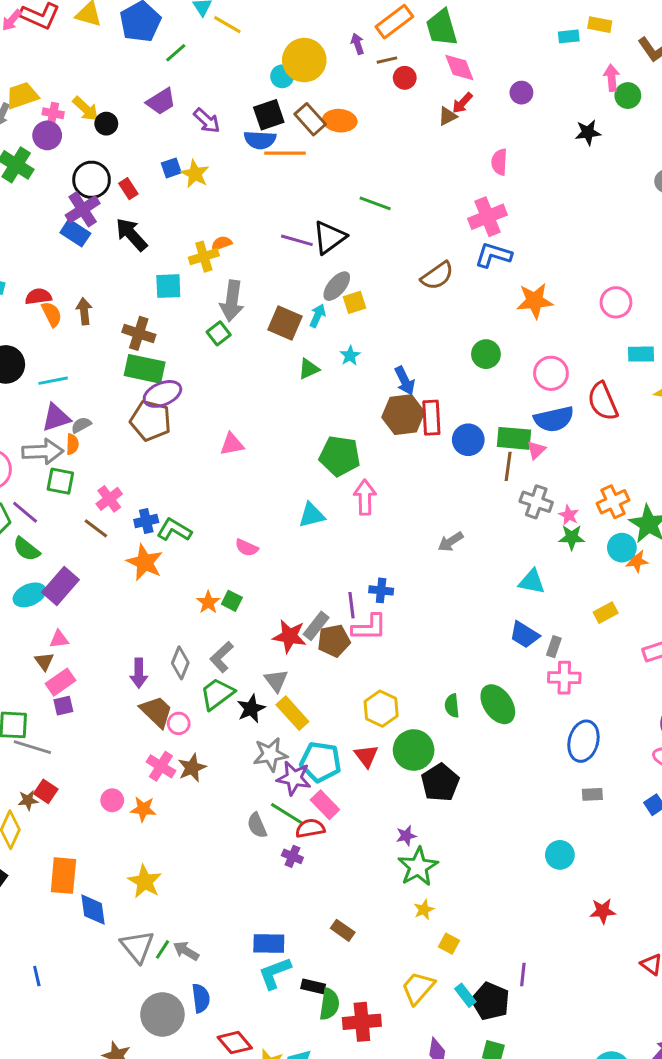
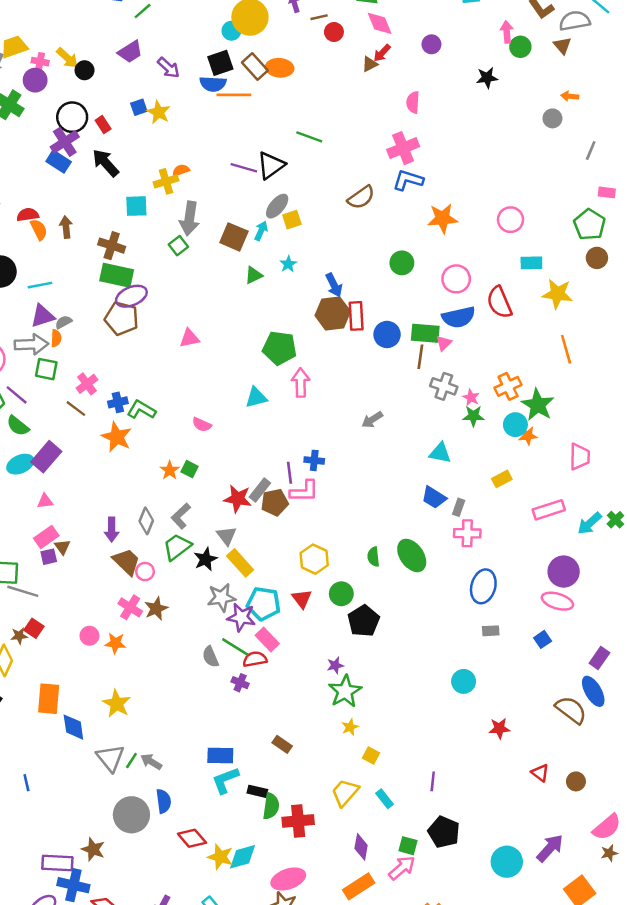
brown triangle: (44, 661) -> (62, 547), moved
green circle: (414, 750) -> (341, 594), size x0.7
black pentagon: (490, 1001) -> (444, 832), moved

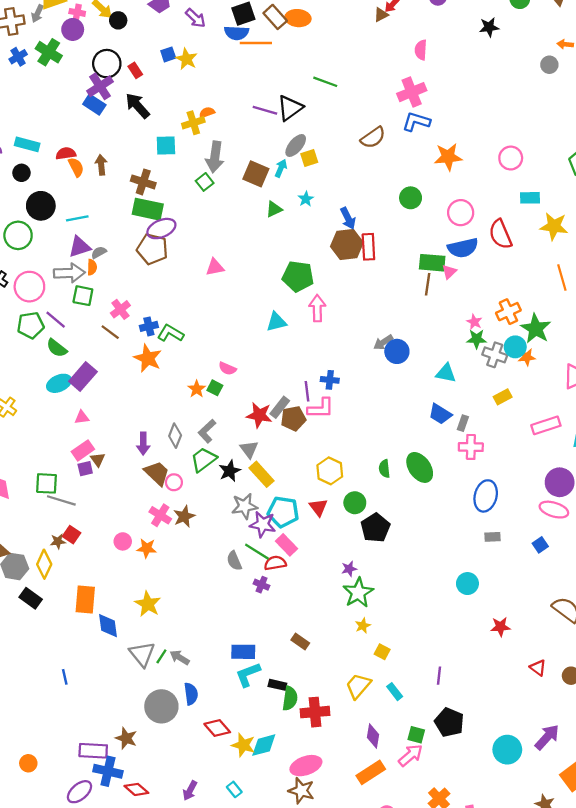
blue circle: (387, 334) -> (397, 351), moved
gray cross: (444, 386) -> (495, 355), moved
pink semicircle: (202, 425) -> (227, 368), moved

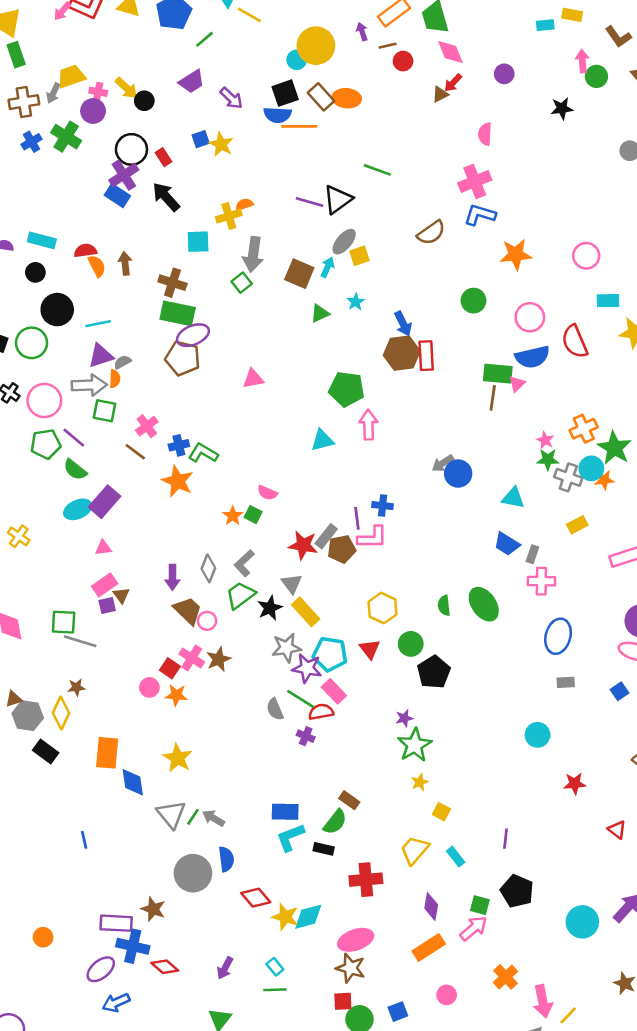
red square: (72, 535) -> (170, 668), moved
green semicircle: (290, 698) -> (335, 822), moved, turned 30

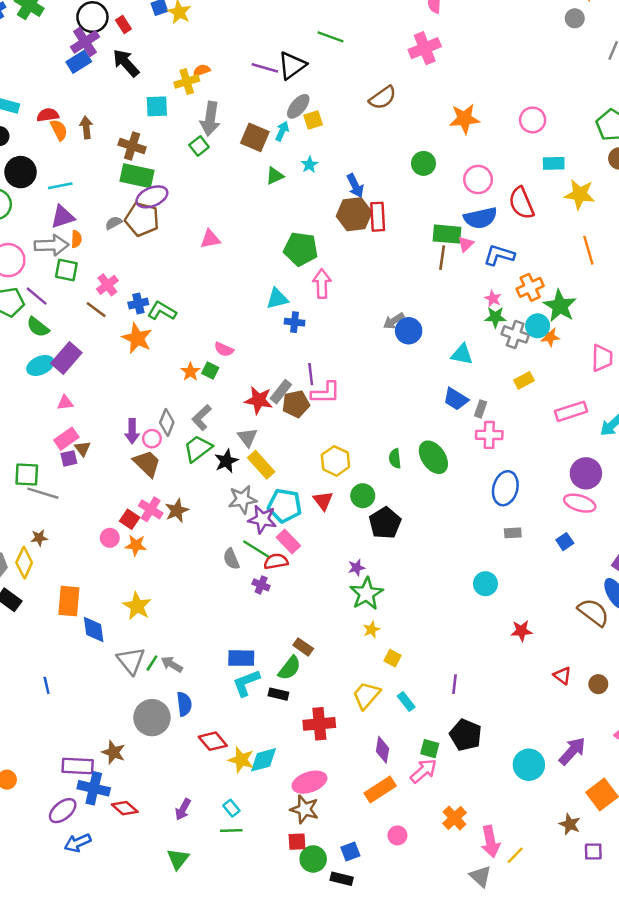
blue rectangle: (117, 196) -> (79, 62), turned -65
blue L-shape: (480, 215) -> (499, 255), moved
gray semicircle: (122, 362) -> (114, 223), moved
blue cross: (383, 506) -> (295, 322), moved
pink circle: (207, 621) -> (152, 439), moved

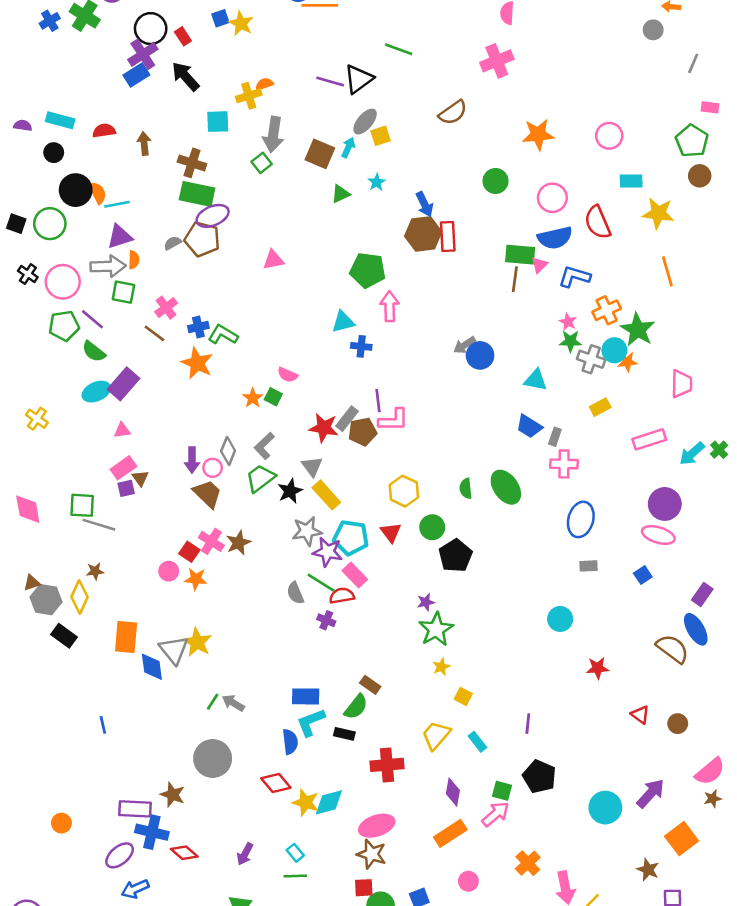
orange semicircle: (59, 130) -> (98, 193), moved
gray triangle: (131, 661) -> (174, 650), moved
blue semicircle: (184, 704) -> (290, 742), moved

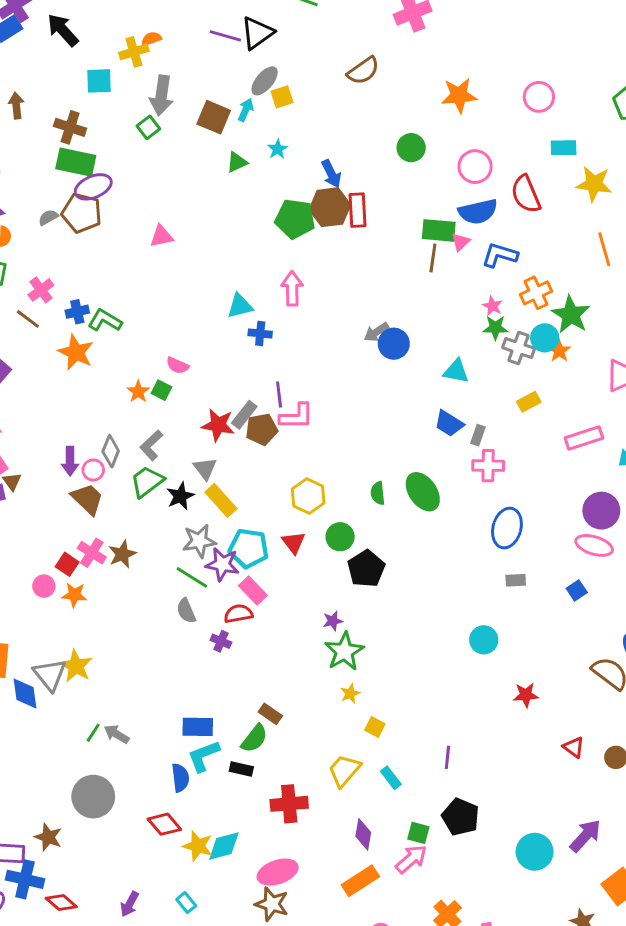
green pentagon: (368, 270) -> (295, 219), moved
orange star: (627, 362) -> (559, 351), turned -30
green line: (321, 583) -> (192, 577), moved

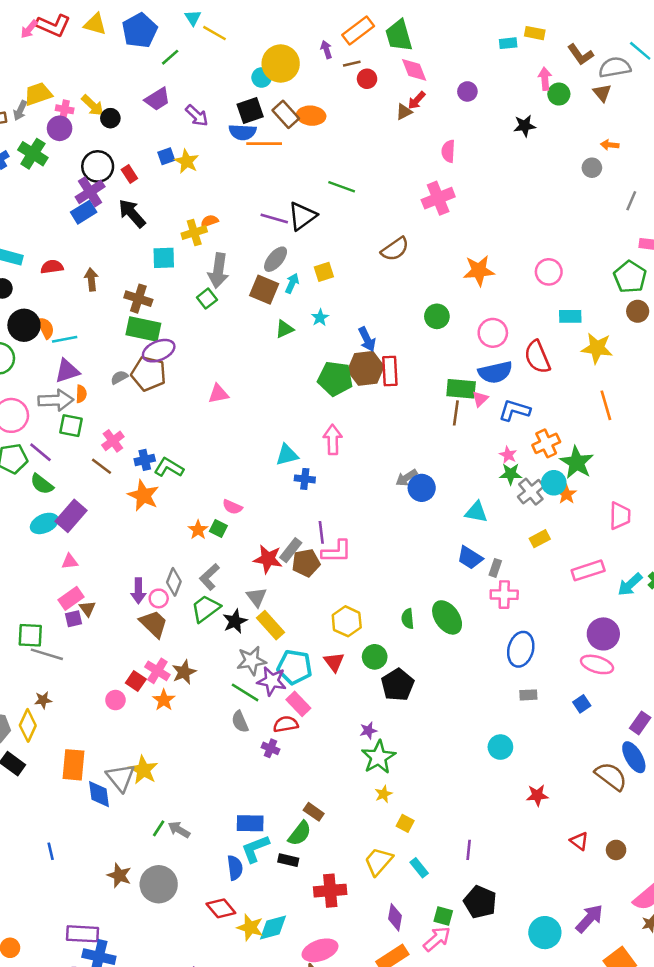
gray ellipse: (265, 81) -> (276, 259), moved
gray cross: (519, 348) -> (531, 492), turned 32
orange star: (74, 595) -> (164, 700), moved, turned 30
brown star: (48, 837) -> (119, 875), moved

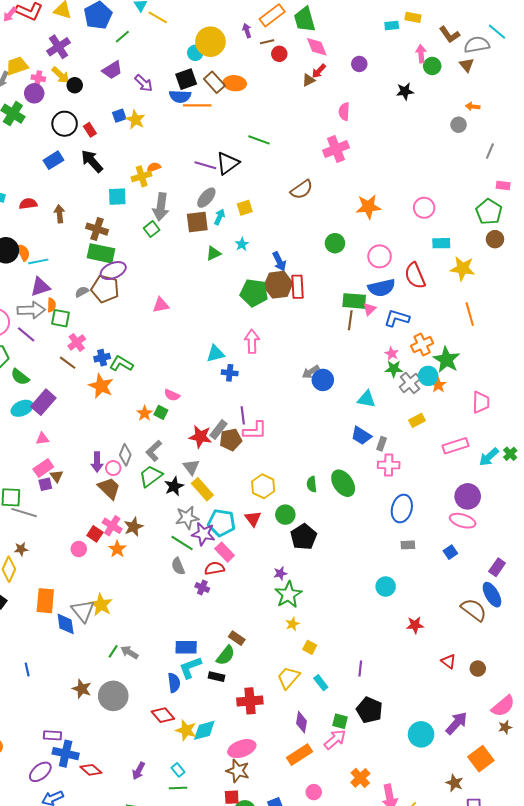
purple cross: (90, 192) -> (59, 47), moved
brown square: (264, 290) -> (197, 222), turned -30
green square: (71, 426) -> (61, 318), moved
purple line: (41, 452) -> (26, 334), moved
purple rectangle: (82, 934) -> (52, 735), size x0.7

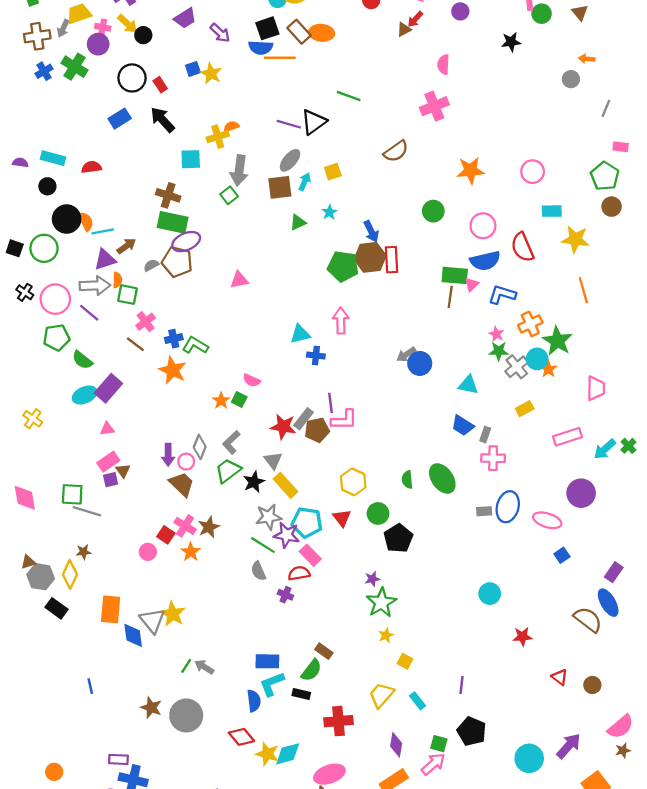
brown arrow: (60, 214) -> (126, 246), moved, turned 60
pink ellipse: (463, 521) -> (547, 520), moved
gray rectangle: (408, 545) -> (484, 511), moved

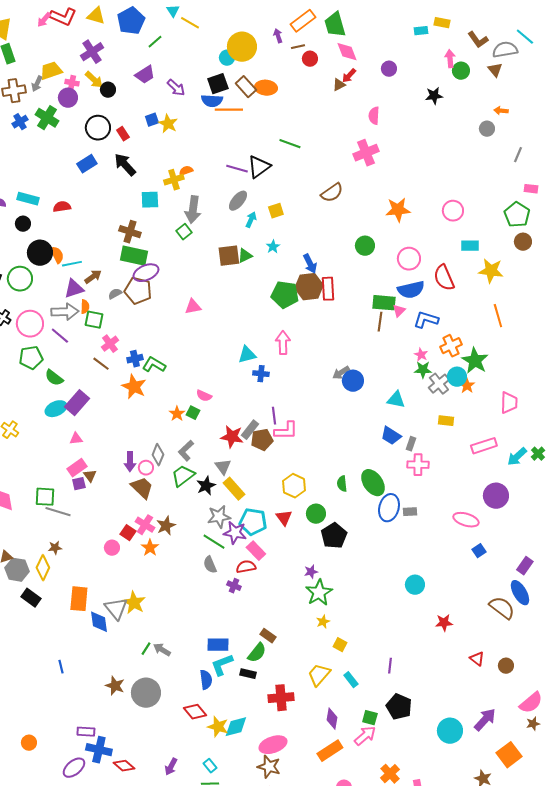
brown square: (280, 187) -> (229, 256), moved
yellow rectangle: (525, 409) -> (446, 421), turned 35
blue ellipse: (508, 507) -> (389, 508), moved

